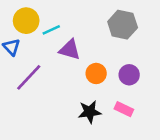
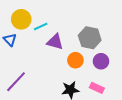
gray hexagon: (123, 25) -> (90, 38), moved
purple line: (29, 77) -> (16, 82), moved

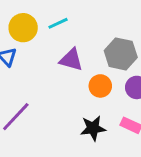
cyan line: (41, 26) -> (58, 23), moved

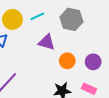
gray hexagon: (121, 54) -> (71, 19), moved

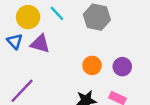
cyan line: (37, 16) -> (57, 13), turned 72
purple triangle: (47, 42) -> (40, 44), moved

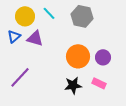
blue triangle: (15, 41) -> (14, 36), turned 32
orange circle: (92, 65) -> (78, 56), size x1.5

